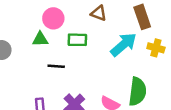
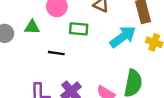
green triangle: (40, 39) -> (32, 27), moved

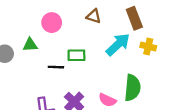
green rectangle: (79, 29) -> (76, 55), moved

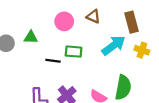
pink circle: (52, 23) -> (64, 21), moved

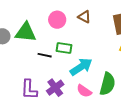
green triangle: (31, 37) -> (26, 32), size x1.6
cyan arrow: (114, 45) -> (81, 67), moved

